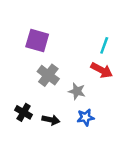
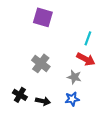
purple square: (37, 40) -> (43, 17), moved
gray star: (77, 91) -> (74, 77), moved

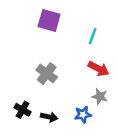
cyan line: (88, 38) -> (93, 36), moved
gray star: (74, 77) -> (100, 96), moved

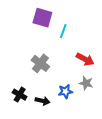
cyan line: (93, 36) -> (63, 31), moved
blue star: (83, 115) -> (65, 91), moved

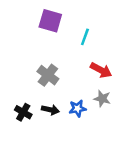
cyan line: (63, 31) -> (85, 37), moved
black arrow: (42, 101) -> (50, 110), moved

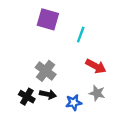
black arrow: (50, 110) -> (48, 94), moved
black cross: (23, 112) -> (27, 97), moved

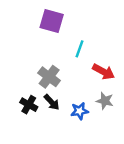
cyan line: (81, 35) -> (79, 49), moved
black arrow: (48, 94) -> (52, 102), turned 35

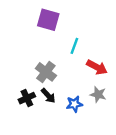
black cross: (29, 105) -> (27, 98), turned 35

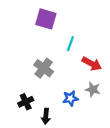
black arrow: (48, 96) -> (46, 116), moved, turned 48
black cross: (27, 98) -> (26, 102), moved

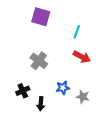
cyan line: (70, 44) -> (77, 32), moved
gray star: (93, 89) -> (83, 97), moved

